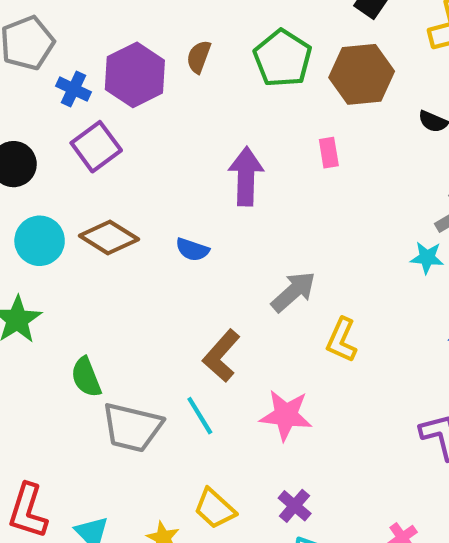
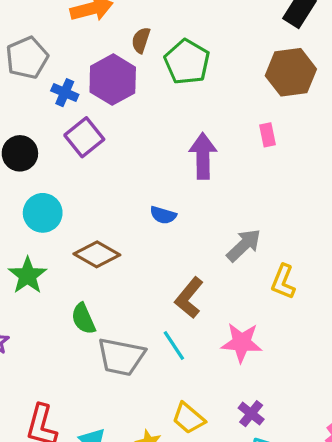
brown semicircle: (199, 57) -> (141, 40), moved
green pentagon: (283, 58) -> (187, 62), moved
brown diamond: (109, 237) -> (97, 254), moved

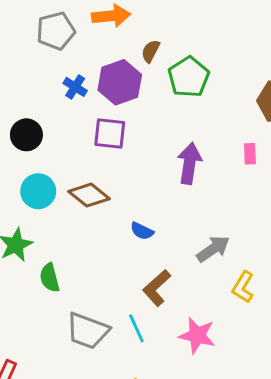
gray pentagon: (27, 58) -> (56, 31), moved
purple square: (84, 137) -> (110, 134), moved, turned 36
blue semicircle: (163, 215) -> (142, 231), moved
brown diamond: (97, 254) -> (89, 195), moved
green semicircle: (83, 319) -> (50, 278), moved

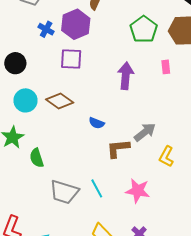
green pentagon: (189, 77) -> (144, 29), moved
brown L-shape: (157, 288) -> (118, 148), moved, turned 40

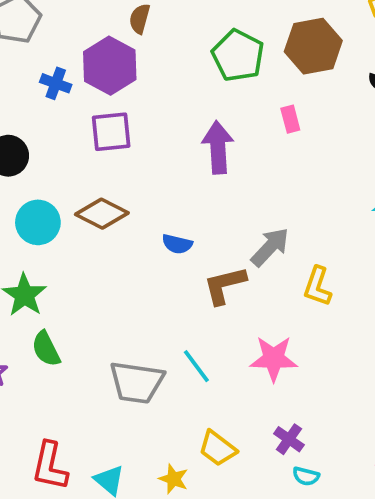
green semicircle: (37, 158) -> (46, 349), moved

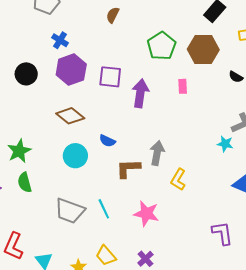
purple hexagon: (110, 66) -> (71, 70), moved
purple square: (111, 132) -> (110, 77), moved
cyan circle: (38, 222) -> (75, 156), moved
gray arrow: (270, 247) -> (157, 153), turned -45

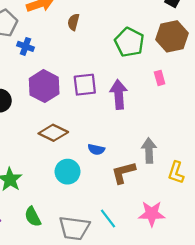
blue cross: (60, 40) -> (26, 46), moved
green semicircle: (25, 182) -> (33, 217), moved

